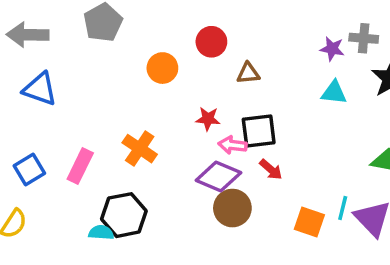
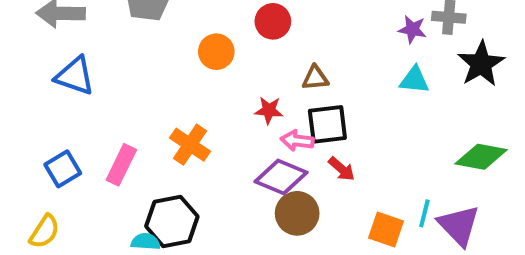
brown triangle: (248, 73) -> (315, 78), moved

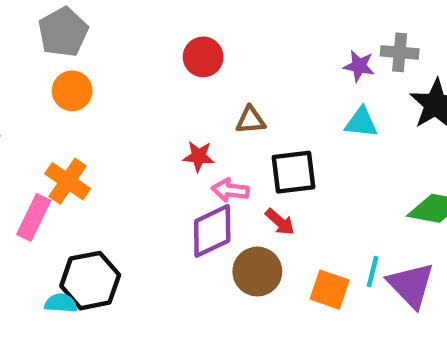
orange circle: (216, 52) -> (72, 91), moved
black square: (327, 124) -> (293, 172), moved
orange cross: (190, 145) -> (68, 181), moved
purple diamond: (281, 177) -> (212, 231), turned -48
brown circle: (297, 213) -> (257, 272), moved

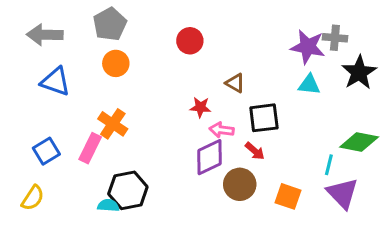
red circle: (203, 57) -> (190, 41), moved
purple star: (359, 66) -> (308, 47), size x1.6
brown triangle: (251, 120) -> (235, 83), turned 35
cyan line: (373, 272) -> (329, 165), moved

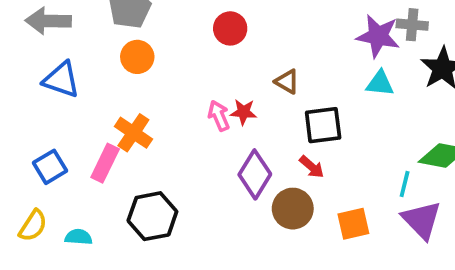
pink arrow: (222, 130) -> (219, 116), moved, turned 60
purple diamond: (210, 157) -> (255, 174), turned -33
orange square: (288, 196) -> (353, 224), turned -32
cyan semicircle: (108, 205) -> (78, 237), moved

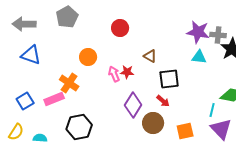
gray cross: (412, 25) -> (218, 35), moved
orange circle: (137, 57) -> (88, 57), moved
pink rectangle: (105, 163) -> (54, 99), turned 42

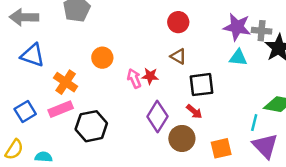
red circle: (120, 28) -> (178, 22), moved
orange cross: (69, 83) -> (66, 82), moved
black hexagon: (79, 127) -> (91, 126), moved

